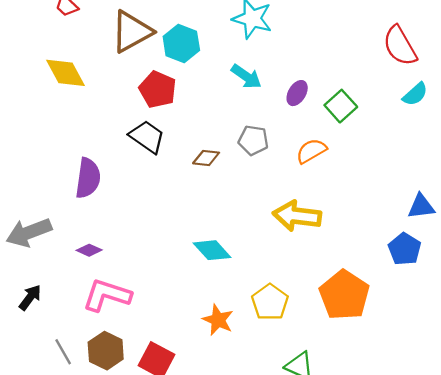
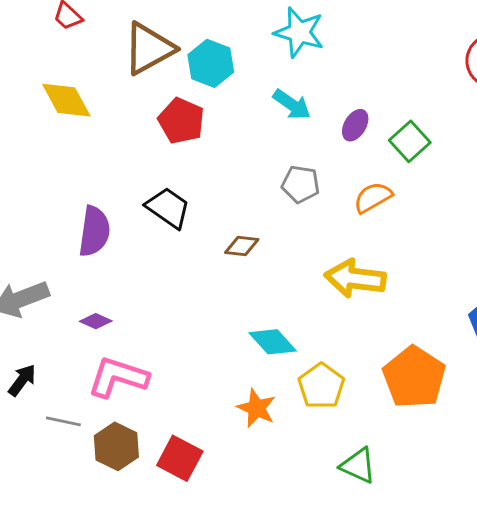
black trapezoid: (147, 137) -> (168, 208), moved
brown diamond: (206, 158) -> (242, 246), moved
cyan diamond: (212, 250) -> (273, 342), moved
gray line: (63, 352) -> (63, 421), moved, turned -48

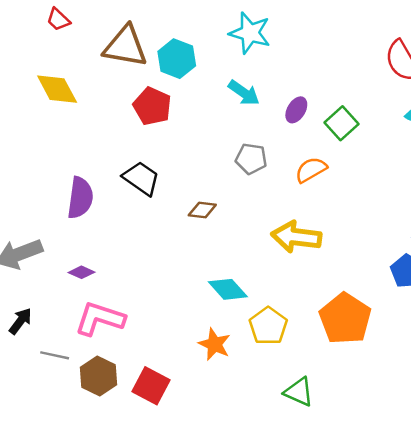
brown triangle: (149, 49) -> (125, 46), turned 39

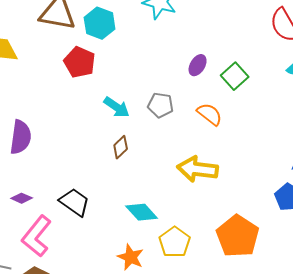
cyan arrow: (244, 93) -> (117, 107), moved
orange semicircle: (311, 170) -> (210, 114), turned 68
black trapezoid: (141, 178) -> (75, 202), moved
brown diamond: (202, 210) -> (121, 147), turned -50
pink L-shape: (100, 319) -> (37, 236), turned -69

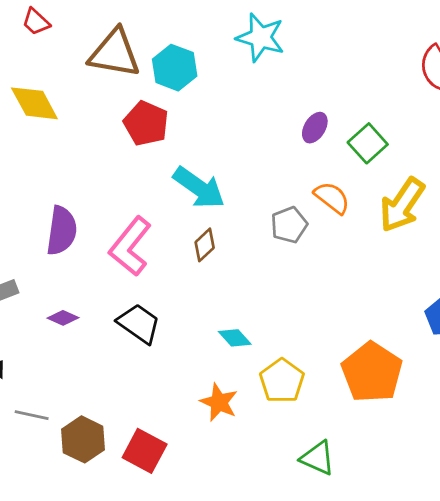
gray pentagon: (161, 105) -> (289, 225), moved, turned -30
cyan arrow: (117, 107) -> (199, 188), size x1.4
yellow arrow: (198, 169) -> (402, 205), moved, turned -63
cyan diamond: (142, 212) -> (235, 338), size x0.7
pink L-shape: (37, 236) -> (130, 246), moved

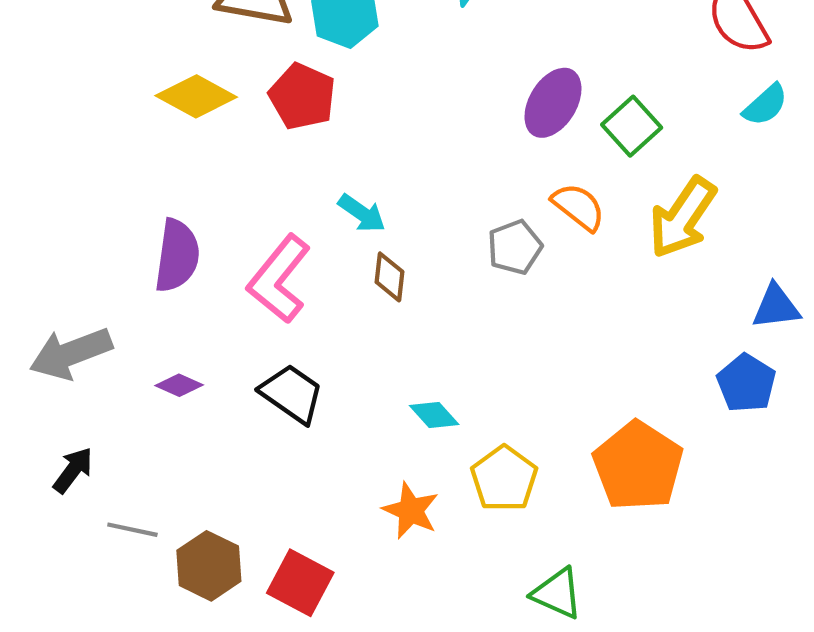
yellow diamond: (34, 103) -> (196, 96), moved, turned -33
purple ellipse: (315, 128) -> (553, 103), size x1.5
cyan arrow: (199, 188) -> (362, 213), moved, size x0.6
brown diamond: (205, 245) -> (389, 277), turned -40

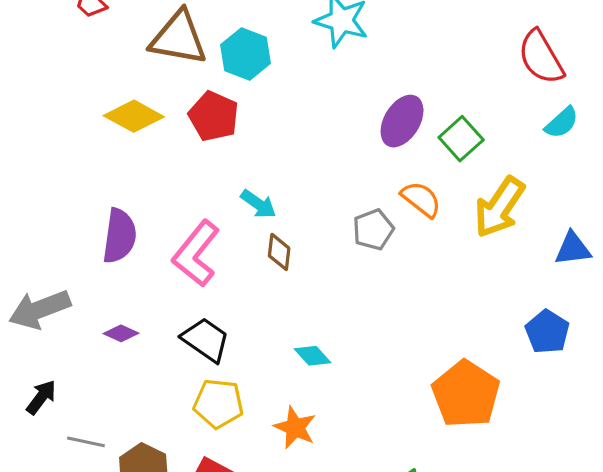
blue triangle: (776, 307) -> (573, 249), moved
yellow pentagon: (504, 479) -> (218, 404), moved, turned -30

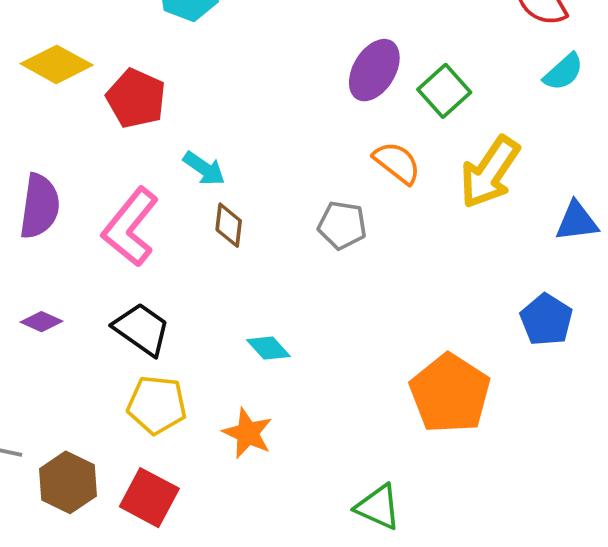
red pentagon: (214, 116) -> (136, 98), moved
gray pentagon: (373, 230) -> (342, 225), moved, turned 30

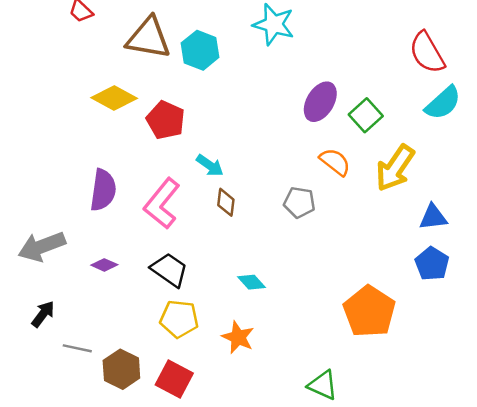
cyan semicircle: (563, 72) -> (443, 103), size x1.4
blue triangle: (577, 221) -> (433, 217), moved

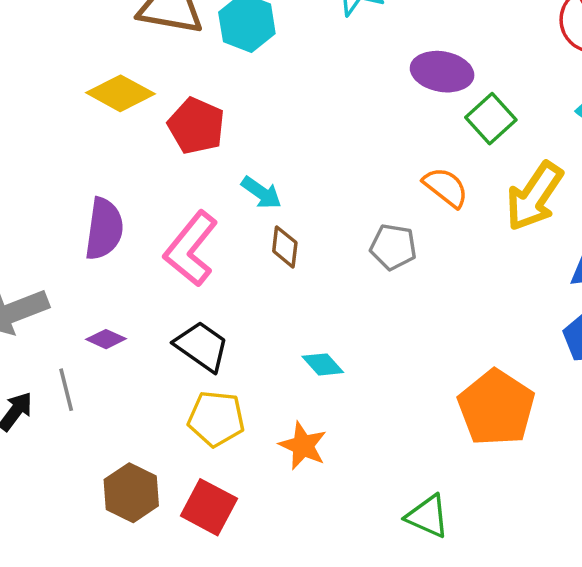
purple ellipse: (320, 102) -> (442, 72), moved, turned 69
gray line: (77, 348) -> (66, 390), moved, turned 64

